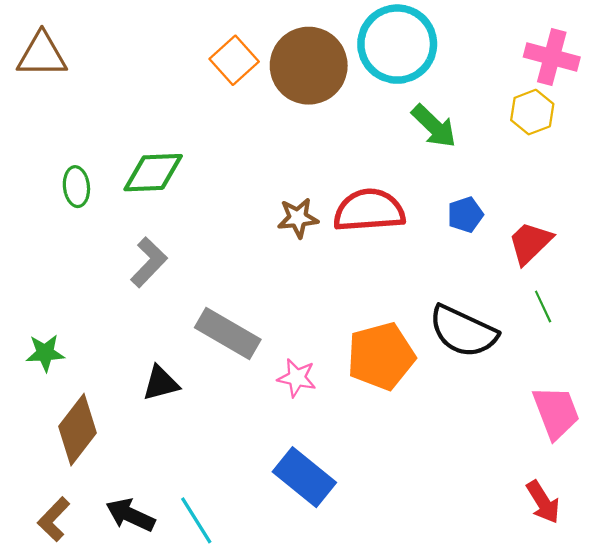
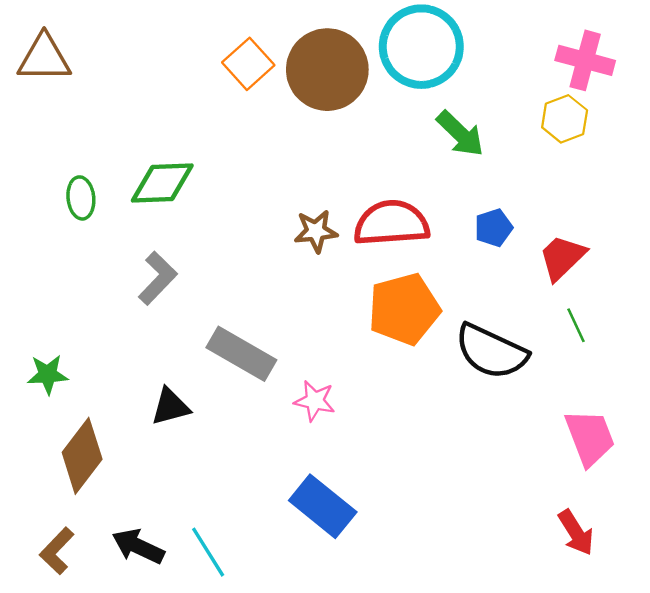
orange pentagon: (381, 356) -> (404, 309), moved

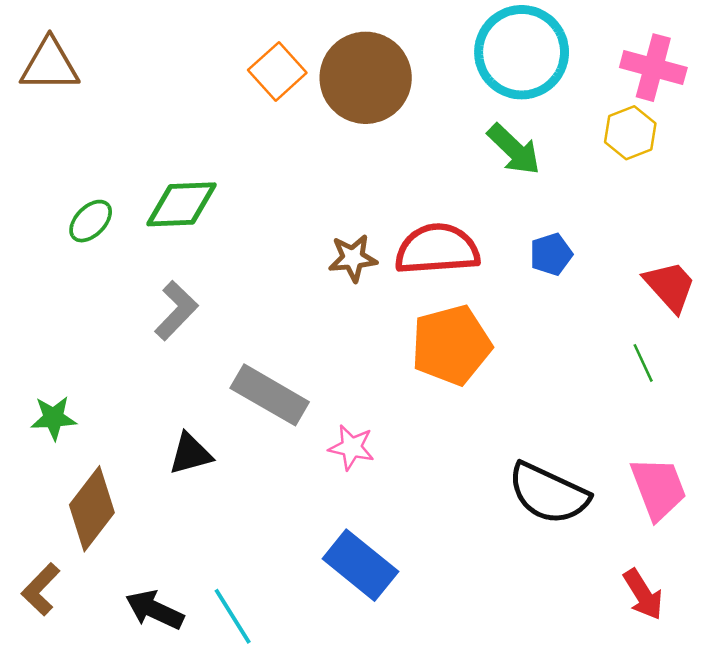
cyan circle: (421, 47) -> (522, 52), moved
green ellipse: (81, 198) -> (91, 221), turned 51
red trapezoid: (562, 258) -> (670, 286), moved, turned 92
black semicircle: (491, 352) -> (548, 493), moved
brown L-shape: (57, 551) -> (41, 589), moved

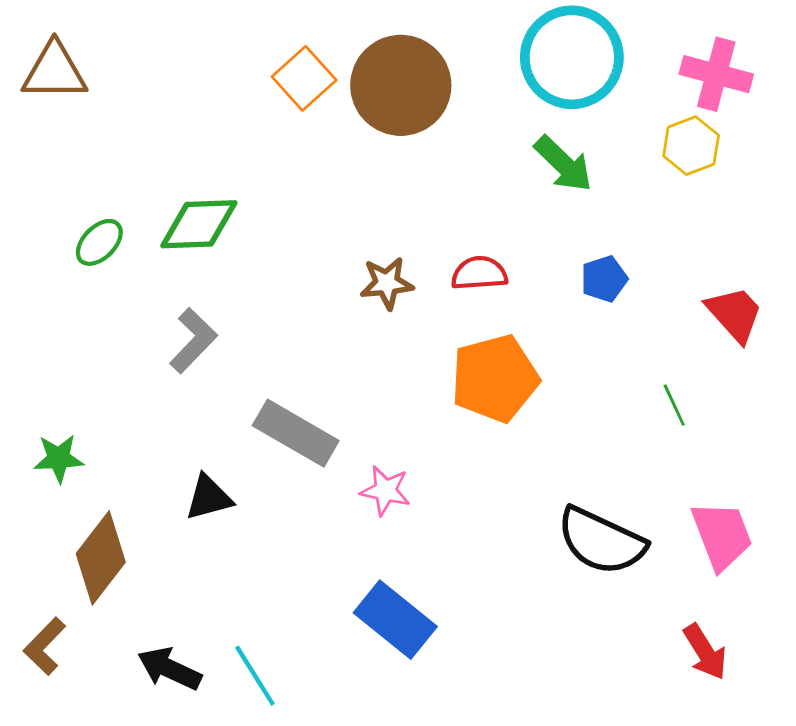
red semicircle: (437, 249) -> (479, 273), size x0.6
green line: (643, 363) -> (674, 405), moved

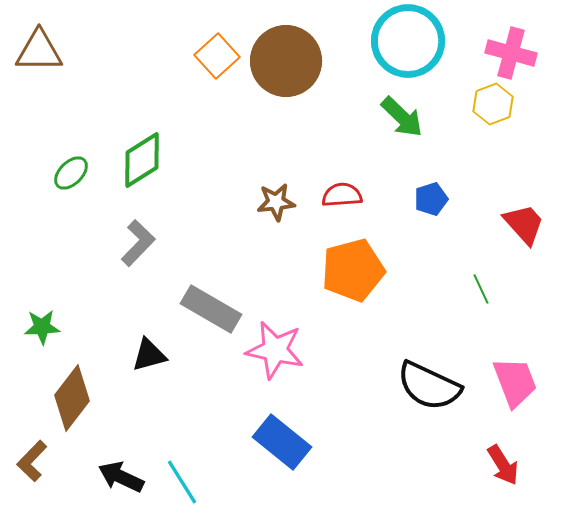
green diamond: (199, 224) -> (142, 160), turned -30
pink star: (385, 491) -> (275, 350), size x1.6

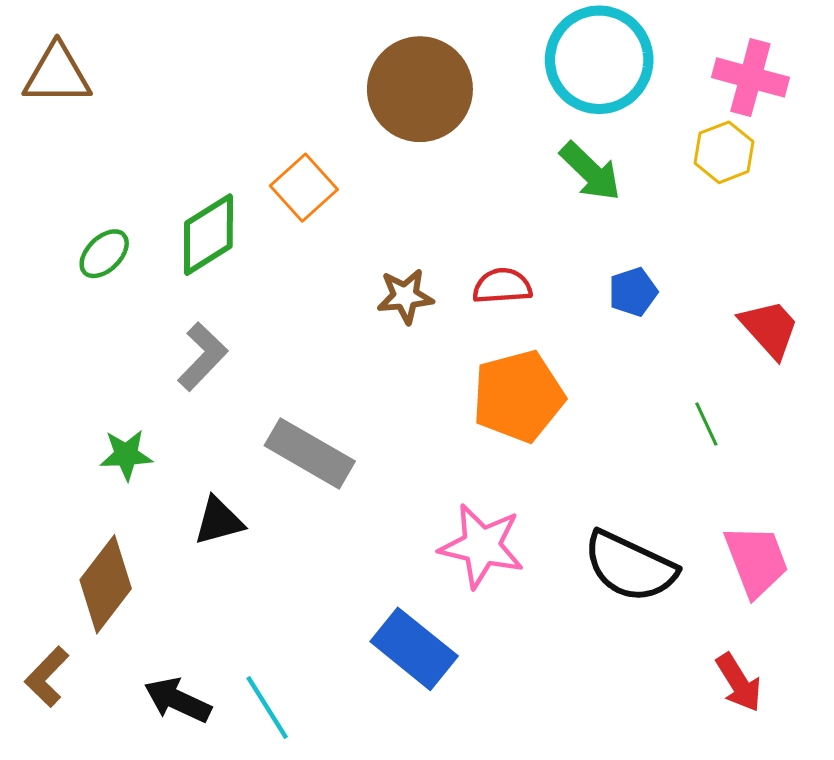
orange square: (217, 56) -> (304, 188), moved
green star: (42, 327) -> (126, 455), moved
pink star: (275, 350) -> (482, 546), moved

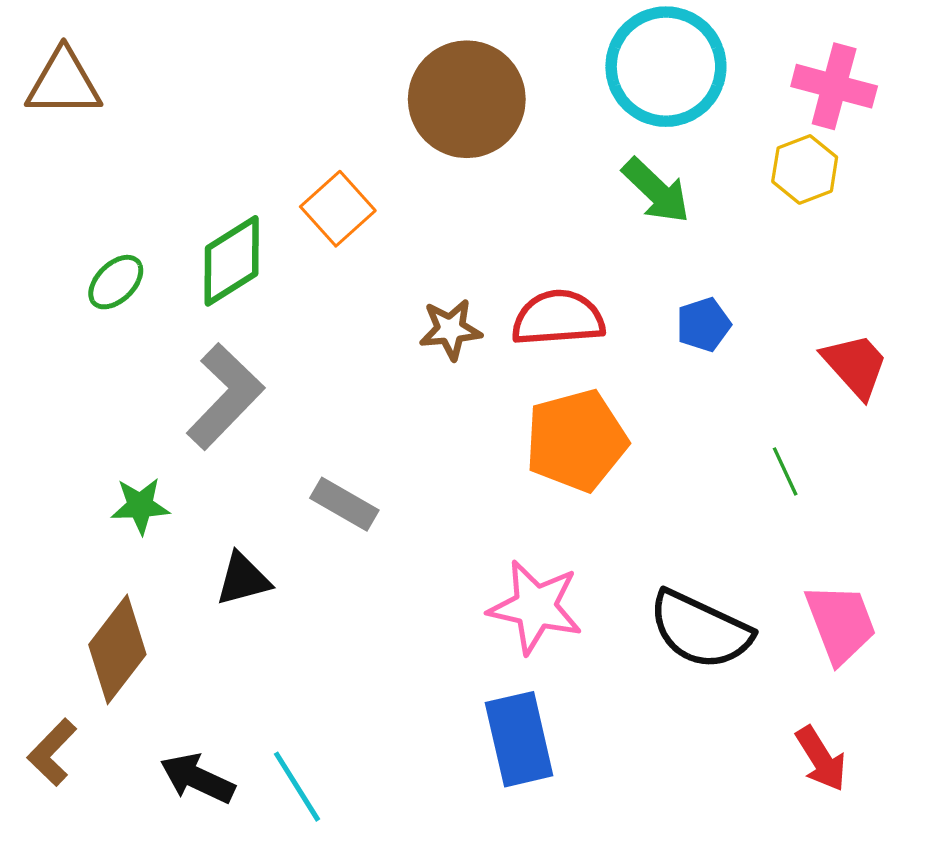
red semicircle: (502, 286) -> (558, 318), size x1.4
gray L-shape: (203, 356) -> (225, 396), size x1.4
gray rectangle: (310, 453) -> (344, 504), size x0.7
blue rectangle: (414, 649) -> (519, 739), moved, turned 38

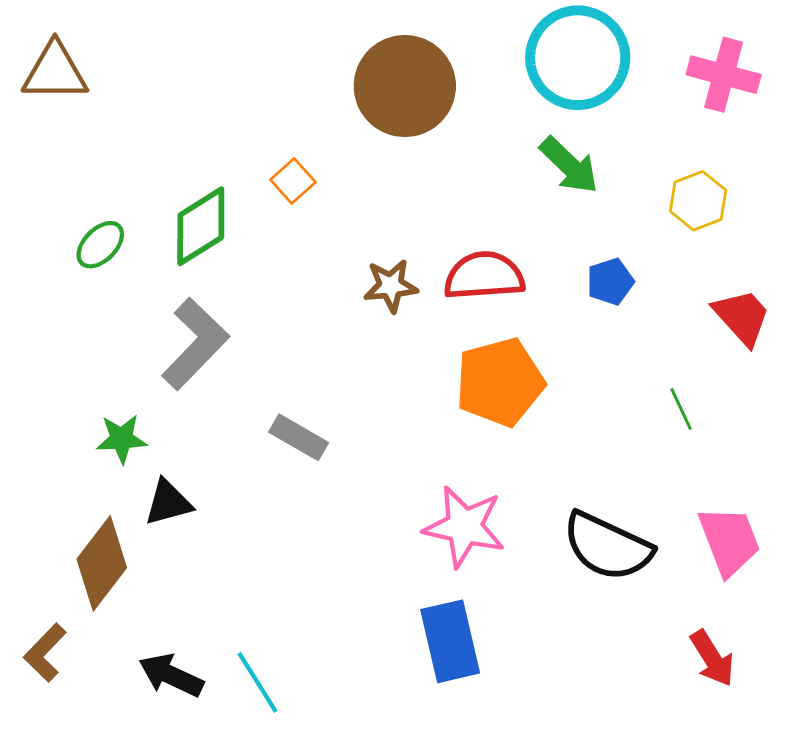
yellow hexagon: (805, 169) -> (698, 201), moved
orange square: (338, 209) -> (293, 181), size x0.7
black triangle: (243, 579) -> (168, 502), moved

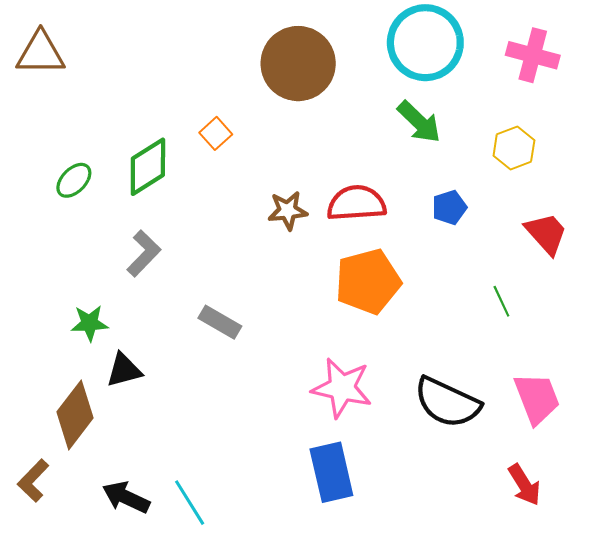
gray L-shape: (195, 344) -> (144, 253), size x0.7

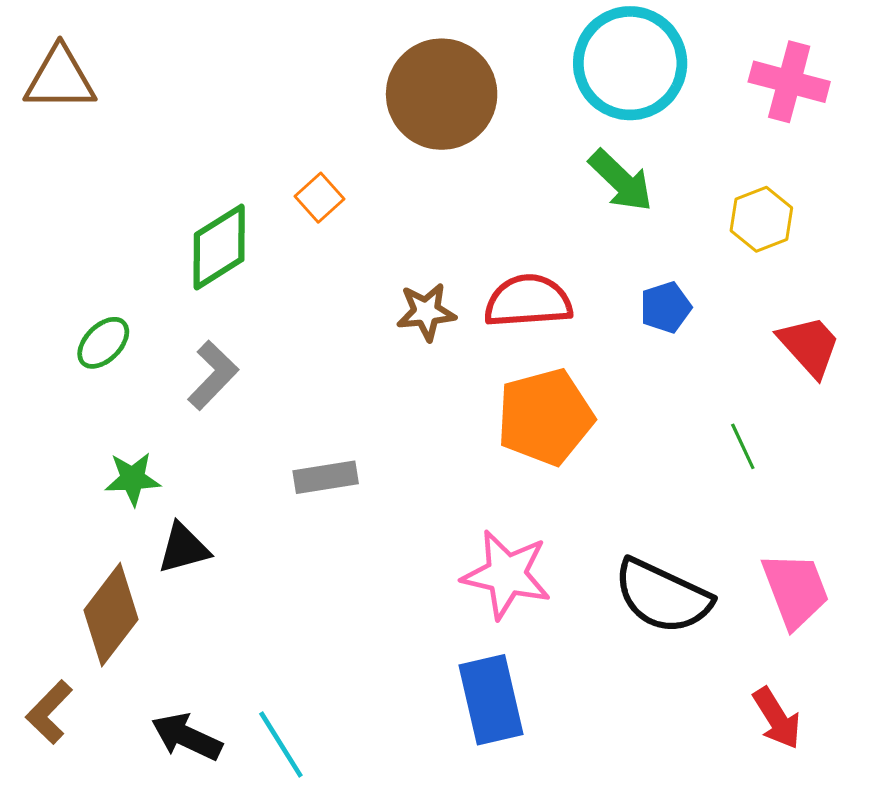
green ellipse: (74, 180) -> (103, 343), moved
gray rectangle: (220, 322) -> (326, 477), turned -39

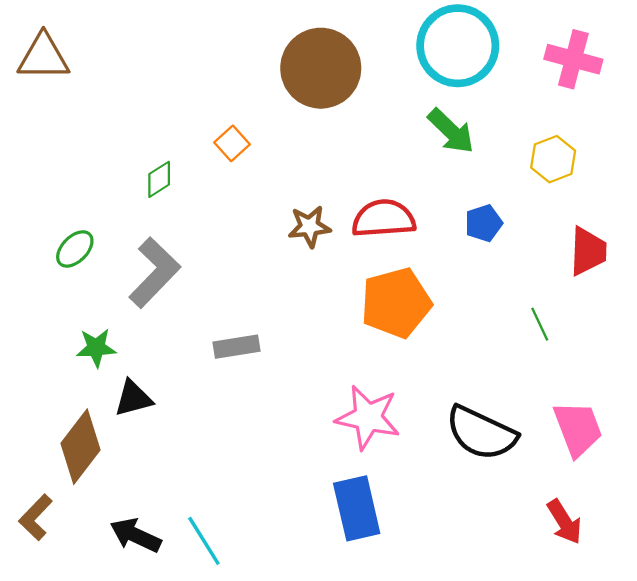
green diamond: (219, 247) -> (159, 179), size x0.6
red trapezoid: (809, 346) -> (588, 251), turned 44
gray L-shape: (213, 375) -> (155, 273), size x1.4

